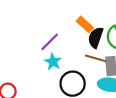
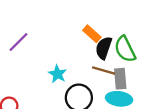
purple line: (50, 42) -> (19, 42), moved

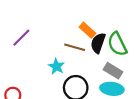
brown line: (104, 70) -> (75, 47), moved
gray rectangle: (120, 79) -> (113, 71), turned -54

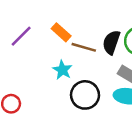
orange rectangle: (87, 30) -> (61, 32), moved

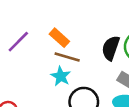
brown line: (84, 47) -> (67, 57), moved

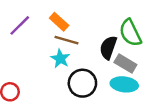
black semicircle: (111, 48) -> (108, 48), moved

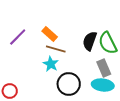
black semicircle: (108, 48) -> (90, 41), moved
gray rectangle: (125, 64) -> (104, 68), turned 36

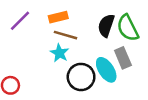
orange rectangle: (50, 34) -> (58, 17), turned -56
cyan ellipse: (103, 85) -> (106, 70), moved, turned 50

